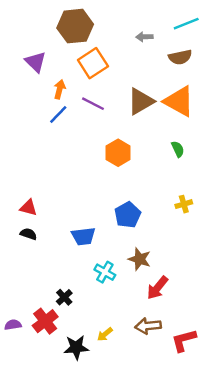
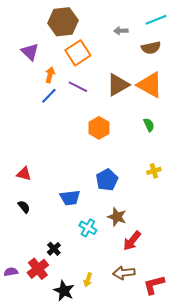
black semicircle: (28, 234) -> (24, 207), moved, turned 32
yellow arrow: (105, 334) -> (88, 280), turned -32
black star: (76, 347) -> (64, 291), turned 30

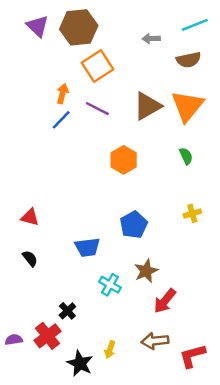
purple triangle: (30, 52) -> (37, 26), moved
orange triangle: (150, 85) -> (187, 106), turned 40
brown star: (117, 217) -> (146, 271), turned 30

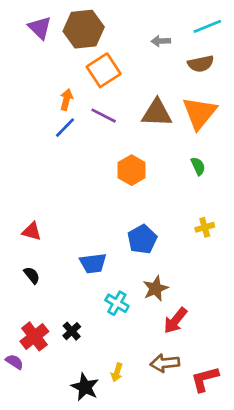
brown triangle: (147, 106) -> (157, 113), turned 32
red cross: (47, 336) -> (34, 336), moved
purple semicircle: (14, 340) -> (14, 362), turned 42

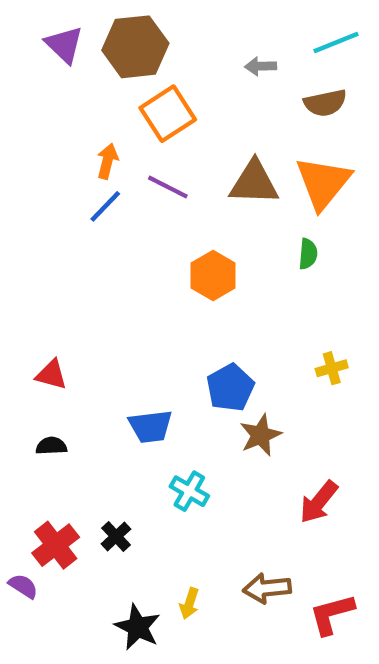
green semicircle: (198, 166) -> (308, 254), moved, turned 30
black semicircle: (32, 275) -> (51, 446), turned -54
brown star: (155, 289) -> (261, 435), moved
red arrow: (175, 320) -> (319, 502), moved

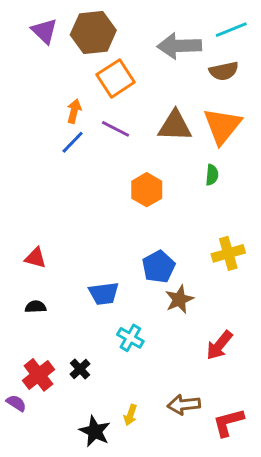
gray arrow: (261, 66) -> (179, 46), size x2.0
yellow cross: (332, 368) -> (228, 253), size x1.5

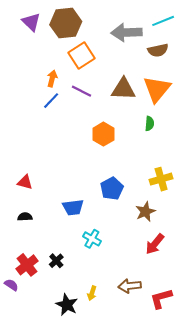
brown star: (179, 299) -> (145, 212), moved

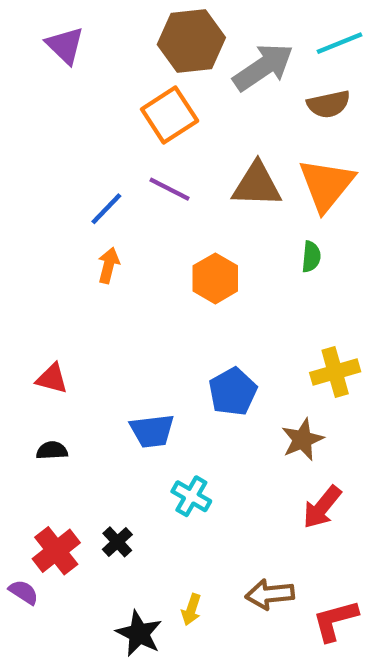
brown hexagon: (66, 23) -> (191, 41), moved
gray arrow: (126, 32) -> (263, 67), turned 148
orange arrow: (52, 79) -> (109, 265), moved

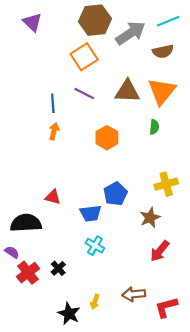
blue line: (106, 209) -> (53, 103), turned -48
red triangle: (52, 379) -> (53, 197), moved
blue trapezoid: (152, 431) -> (91, 213), moved
black semicircle: (52, 450) -> (26, 223), size x2.0
purple semicircle: (24, 592) -> (12, 252), moved

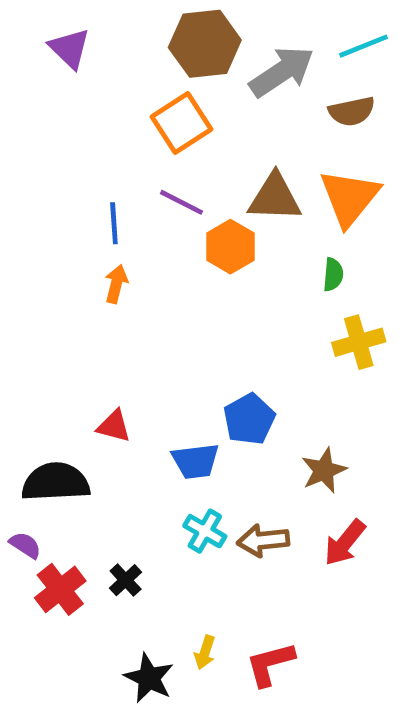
orange hexagon: (107, 138) -> (230, 247), moved
yellow cross: (166, 184) -> (359, 342), moved
brown arrow: (134, 294) -> (263, 540), moved
red L-shape: (166, 307) -> (270, 664), moved

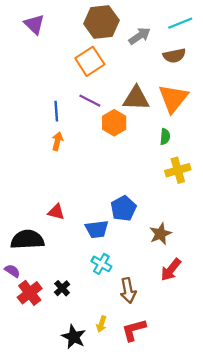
gray arrow: (282, 72) -> (140, 36), size x0.7
brown arrow: (263, 540) -> (128, 291), moved, turned -95

